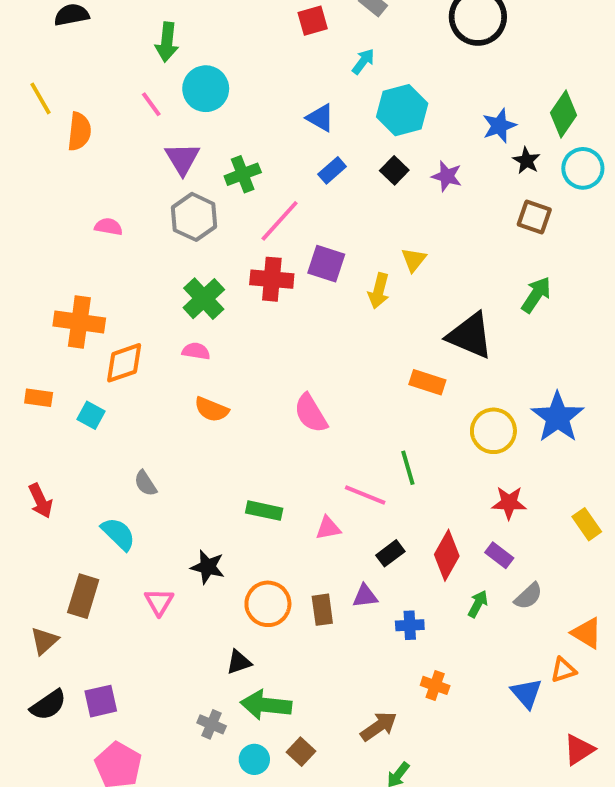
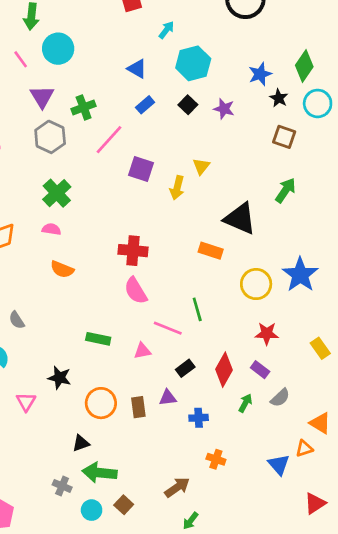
red cross: (272, 279) -> (133, 251), moved
pink semicircle: (311, 413) -> (136, 291), moved

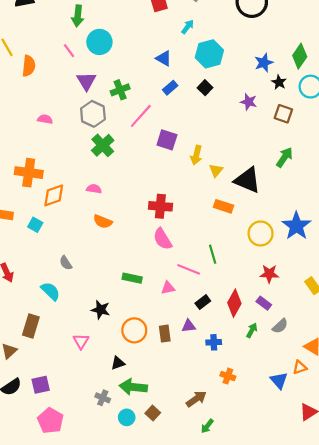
purple star: (224, 109) -> (249, 102), moved
yellow triangle: (201, 166) -> (216, 170), moved
green cross: (57, 193) -> (103, 145), moved
pink triangle: (26, 402) -> (81, 341), moved

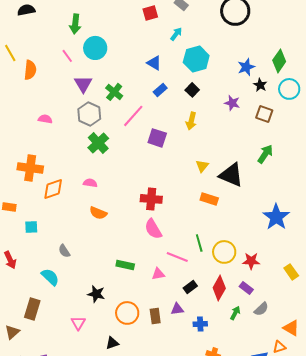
green cross: (120, 90) -> (114, 92), turned -30
yellow arrow: (196, 155) -> (191, 121), moved
cyan square: (35, 225) -> (31, 227), moved, turned -32
yellow circle: (261, 233) -> (224, 252), moved

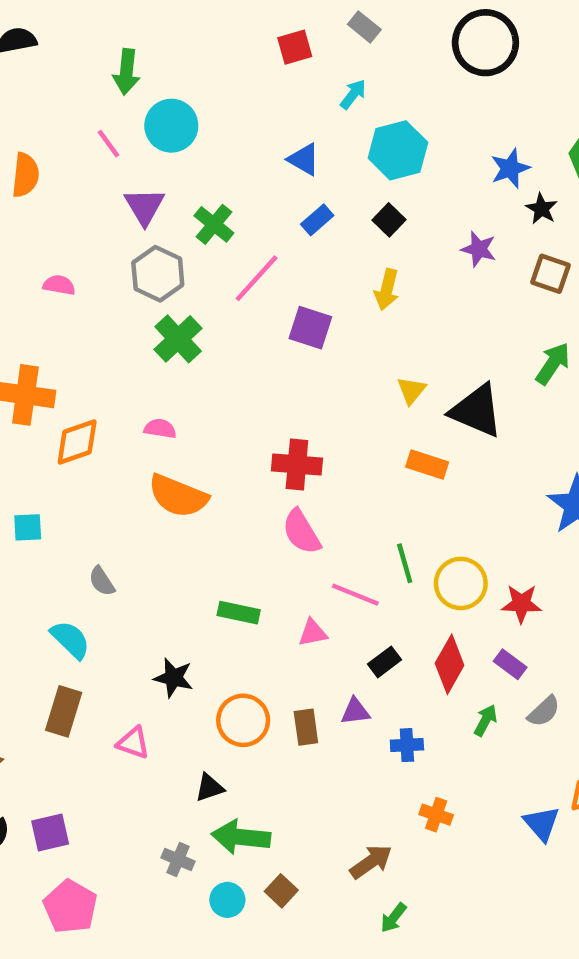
orange semicircle: (98, 213) -> (178, 496), size x1.5
brown rectangle: (32, 309) -> (64, 711), moved
pink triangle: (78, 323) -> (133, 743), turned -42

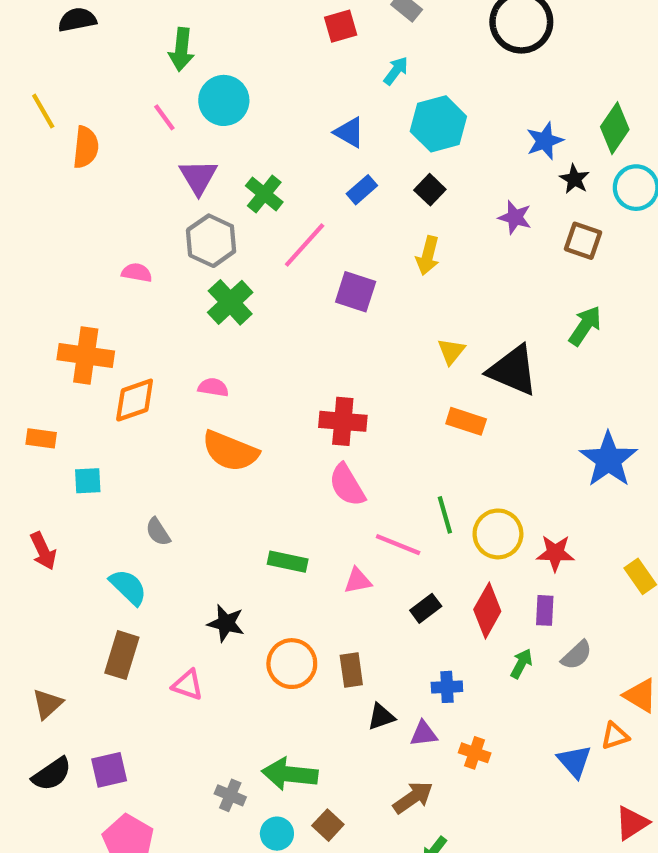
pink semicircle: (59, 285) -> (137, 273), moved
purple rectangle: (510, 664) -> (545, 610), turned 56
purple triangle: (355, 711) -> (424, 734), moved
black triangle: (209, 788) -> (381, 717), moved

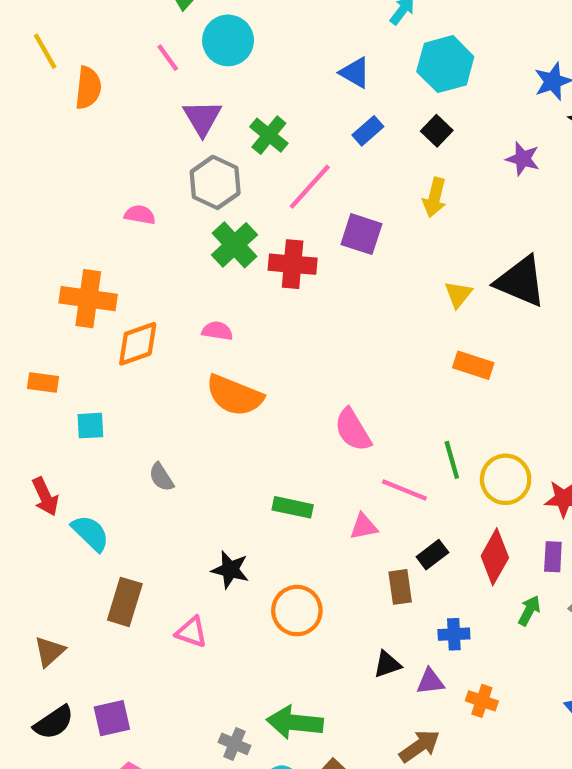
black triangle: (513, 370) -> (521, 281), moved
red cross: (343, 421) -> (293, 264), moved
cyan semicircle: (128, 587) -> (90, 533), moved
brown rectangle: (351, 670) -> (400, 587), moved

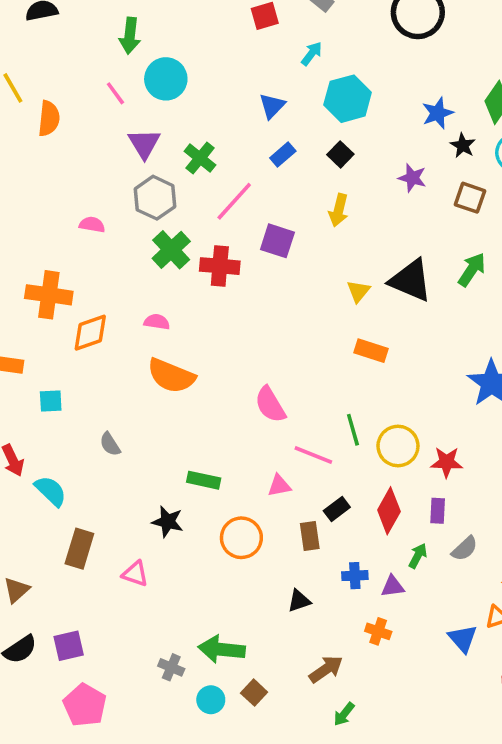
blue triangle: (355, 73) -> (272, 106), turned 44
green rectangle: (293, 507) -> (204, 480), moved
orange circle: (297, 611) -> (241, 538), moved
purple triangle: (430, 682) -> (393, 586), moved

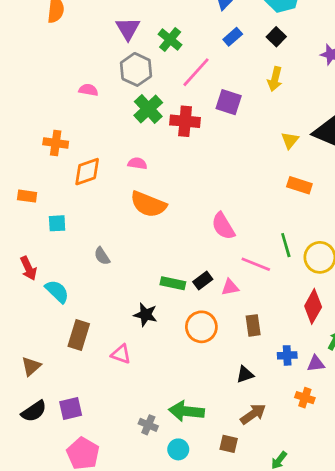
orange cross: (49, 295) -> (56, 143), size x0.7
black rectangle: (337, 509) -> (203, 281), moved
brown arrow: (326, 669) -> (253, 414), moved
brown square: (254, 693) -> (229, 444), moved, turned -30

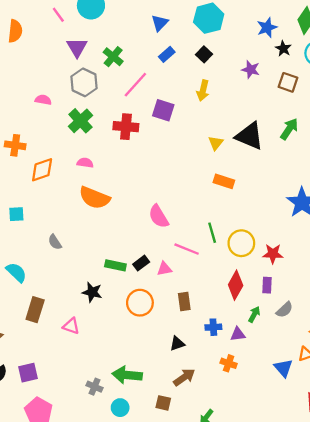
green cross: (148, 109) -> (80, 121), moved

